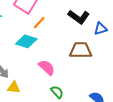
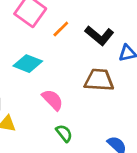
orange line: (39, 23) -> (61, 29), moved

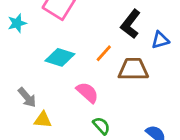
orange line: (61, 29) -> (104, 53), moved
black L-shape: (99, 35) -> (131, 24), turned 92

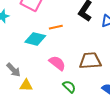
orange line: (104, 53) -> (56, 27), moved, turned 40
brown trapezoid: (133, 69) -> (90, 61), moved

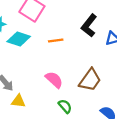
cyan diamond: (35, 39) -> (19, 39), moved
brown trapezoid: (90, 61) -> (90, 80), turned 125

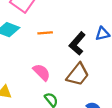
black L-shape: (89, 26) -> (77, 44), moved

